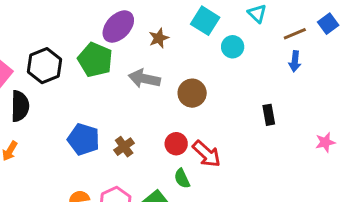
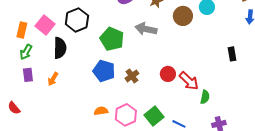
green pentagon: (95, 60) -> (112, 39), moved
brown circle: (192, 93) -> (183, 16), moved
green semicircle: (182, 178) -> (205, 97), moved, turned -144

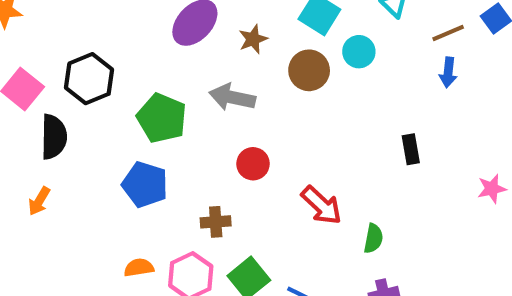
red circle: (168, 74) -> (253, 164), moved
brown cross: (132, 76) -> (216, 222), moved, turned 32
green semicircle: (205, 97) -> (373, 238), moved

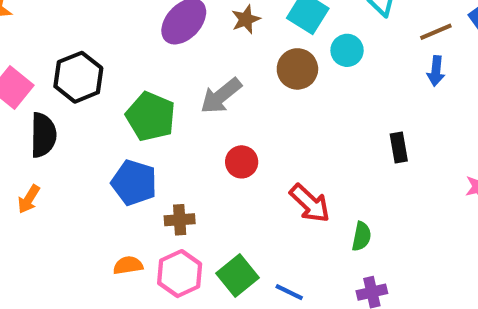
brown star: (253, 39) -> (246, 19), moved
gray arrow: (232, 97) -> (221, 96), turned -51
brown cross: (216, 222) -> (180, 220), moved

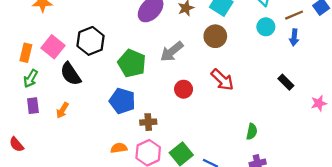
cyan circle: (347, 50) -> (266, 27), moved
black semicircle: (43, 135) -> (71, 74), turned 145
black rectangle: (399, 147) -> (286, 82), moved, turned -35
red arrow: (310, 203) -> (222, 80), moved

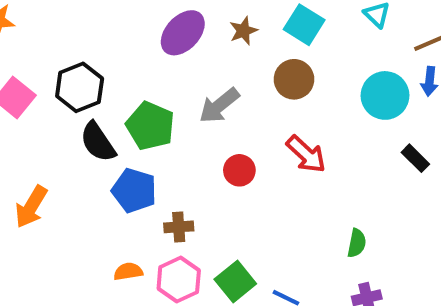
cyan circle: (266, 27) -> (385, 95), moved, size x1.5
black semicircle: (71, 74) -> (98, 142), moved
orange arrow: (62, 110) -> (31, 207), size x1.5

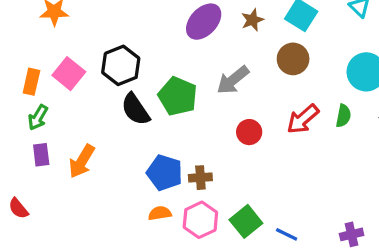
red arrow: (306, 154) -> (303, 119), turned 96
blue pentagon: (134, 191) -> (165, 173), moved
green semicircle: (357, 243) -> (343, 116), moved

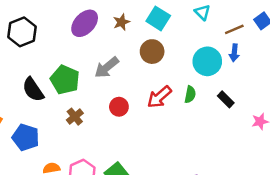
black hexagon: (121, 65) -> (22, 32), moved
blue pentagon: (165, 173) -> (26, 137), moved
brown cross: (200, 178) -> (75, 117), moved, turned -35

